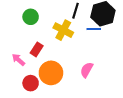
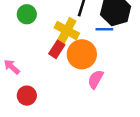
red rectangle: (37, 49) -> (57, 49), moved
orange circle: (51, 73) -> (82, 54), moved

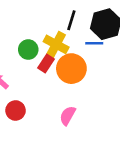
green circle: (27, 14) -> (28, 50), moved
pink semicircle: (96, 79) -> (68, 116), moved

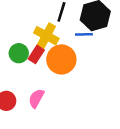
green circle: (28, 50) -> (19, 53), moved
pink semicircle: (68, 116) -> (36, 98), moved

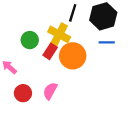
blue line: (84, 34) -> (107, 42), moved
green circle: (19, 53) -> (30, 40), moved

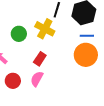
red rectangle: (50, 51) -> (40, 59), moved
orange circle: (73, 56) -> (86, 55), moved

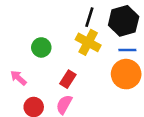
yellow cross: (45, 29) -> (88, 42), moved

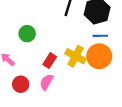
yellow cross: (88, 42) -> (76, 56), moved

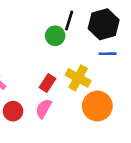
green circle: (27, 34) -> (55, 36), moved
orange circle: (99, 56) -> (97, 106), moved

